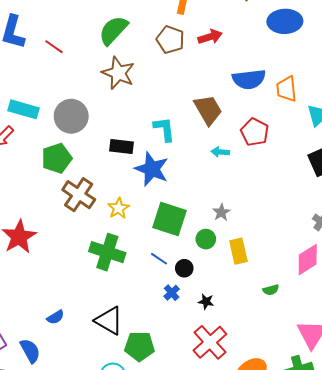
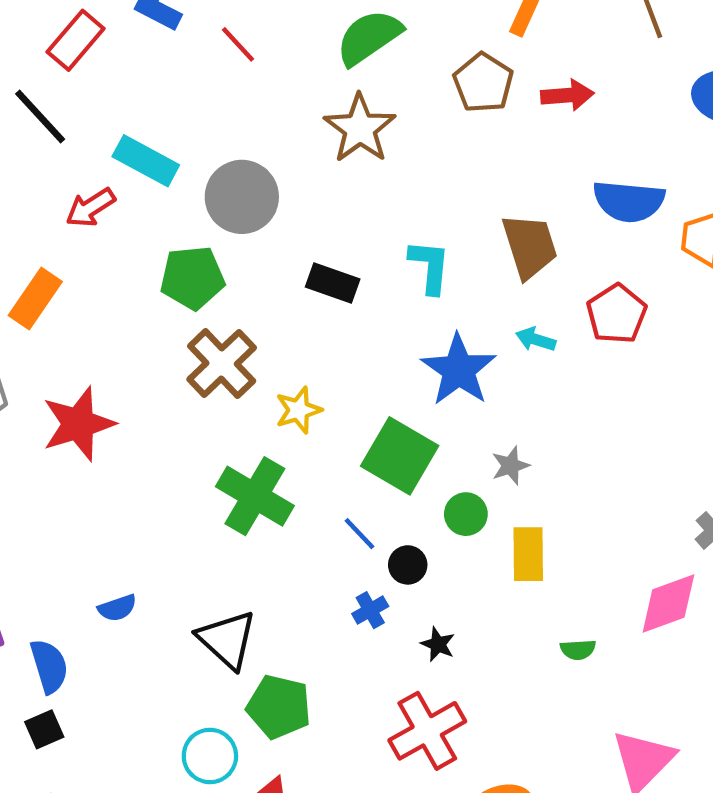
blue star: (152, 169) -> (459, 370), moved

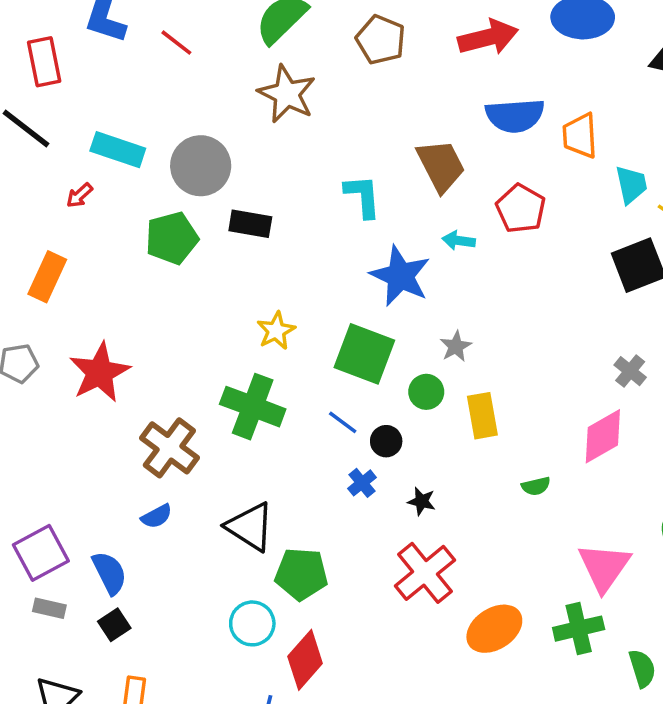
red rectangle: (76, 40) -> (44, 62), turned -42
red arrow: (567, 95) -> (488, 37), moved, size x1.4
red arrow: (90, 208) -> (79, 195), size x0.7
black rectangle: (333, 283) -> (250, 224), moved
brown cross: (222, 363) -> (169, 448), moved

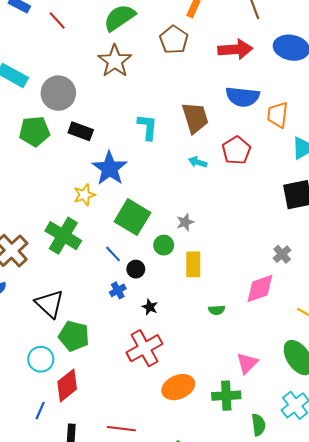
blue star: (400, 276) -> (110, 168), moved
pink triangle: (604, 567) -> (247, 363), size x0.7

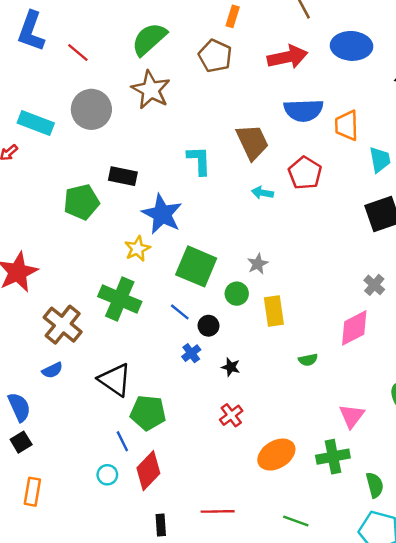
gray circle: (58, 93) -> (91, 109), moved
green pentagon: (34, 131) -> (81, 202), moved
red cross: (144, 348) -> (231, 415), size x0.6
cyan circle: (41, 359) -> (107, 475), moved, size x0.7
blue line: (40, 411) -> (122, 441), moved, turned -42

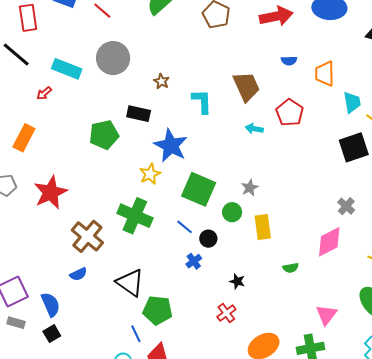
brown star: (151, 90) -> (161, 81), moved, size x0.5
blue semicircle: (303, 110) -> (289, 61), size x0.5
black star: (231, 367) -> (237, 281), moved

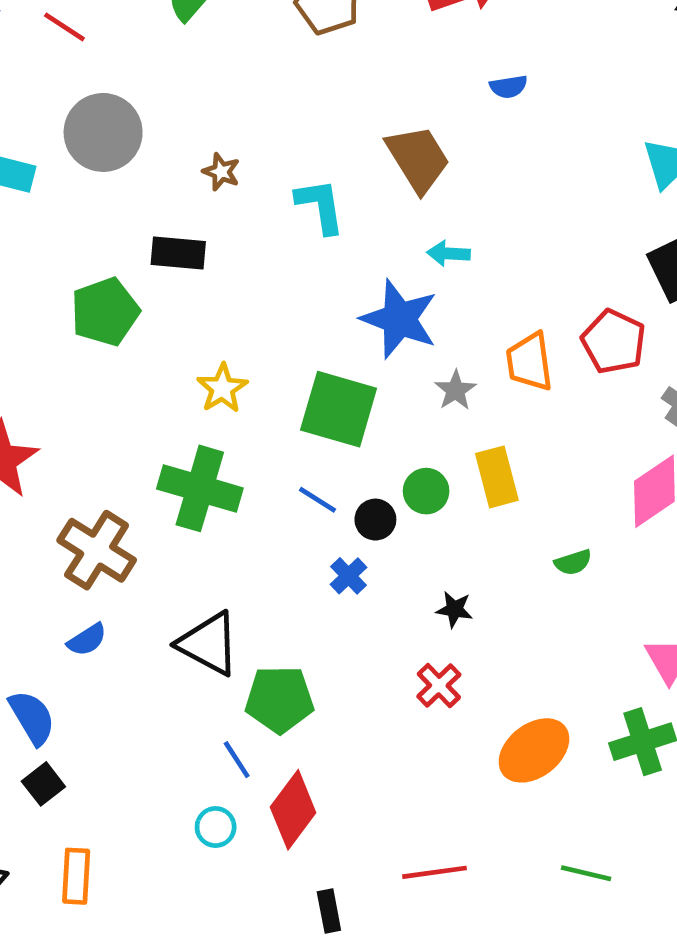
orange trapezoid: (325, 74) -> (529, 362), moved
red pentagon: (290, 113) -> (614, 342), moved
blue star: (171, 146) -> (399, 319), moved
green circle: (232, 212) -> (426, 491), moved

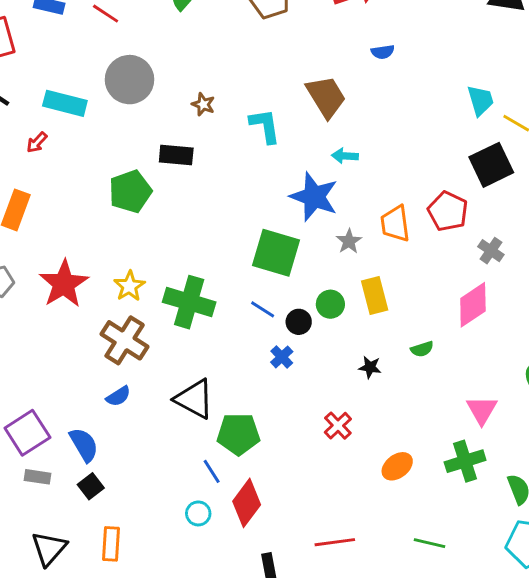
yellow star: (222, 388) -> (129, 286), moved
black star: (454, 609) -> (370, 367), moved
orange ellipse: (534, 750) -> (397, 466), size x0.7

